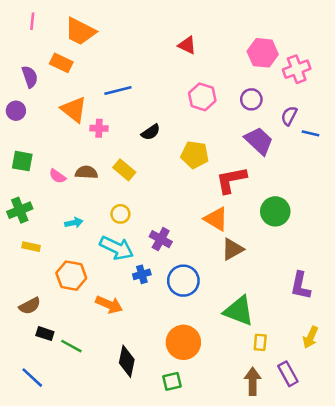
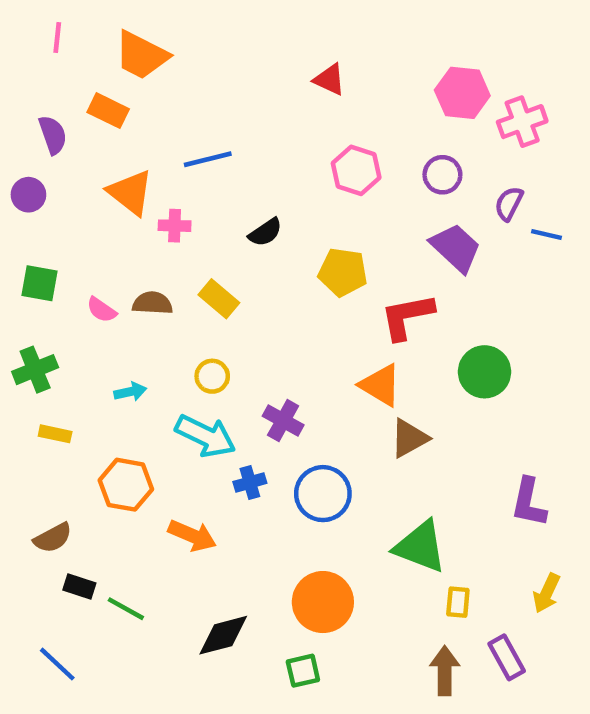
black diamond: (127, 361) -> (223, 635), turned 64

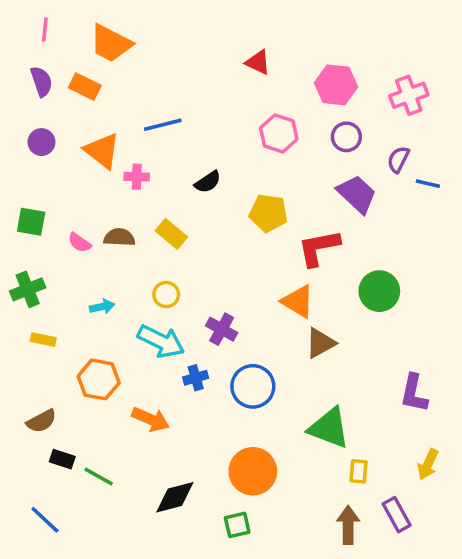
pink hexagon: (462, 93) -> (336, 85), moved
purple semicircle: (53, 135) -> (41, 81), moved
purple circle: (28, 195) -> (41, 142), moved

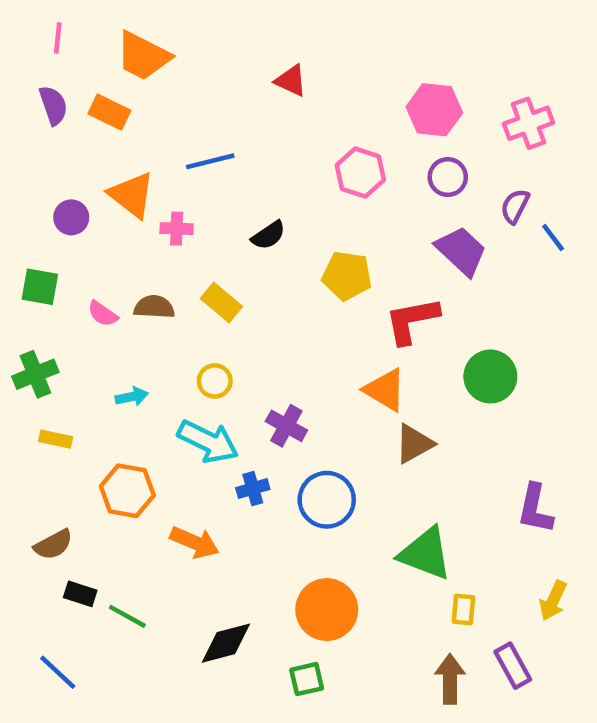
red triangle: (258, 62) -> (291, 81), moved
purple circle: (41, 142) -> (71, 217), moved
blue line: (428, 184) -> (553, 238), turned 40

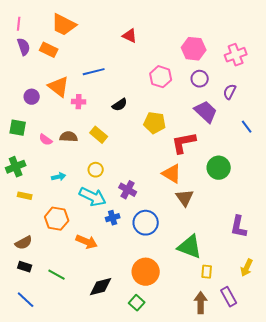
pink line: (58, 38) -> (19, 24), moved
blue line: (553, 238) -> (247, 127), moved
brown triangle: (414, 444) -> (185, 198), turned -36
black rectangle: (80, 594) -> (25, 267), moved
green square: (307, 679) -> (137, 303), turned -35

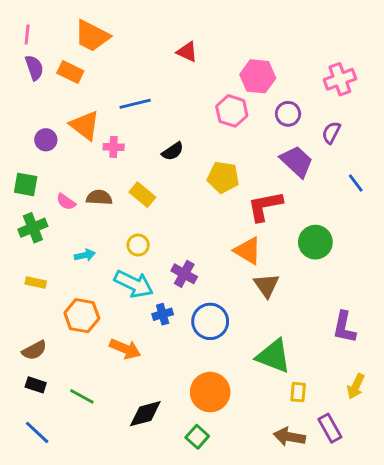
pink hexagon: (194, 49) -> (258, 76), moved
green cross: (16, 167) -> (33, 228), moved
brown arrow: (201, 303) -> (289, 437), turned -80

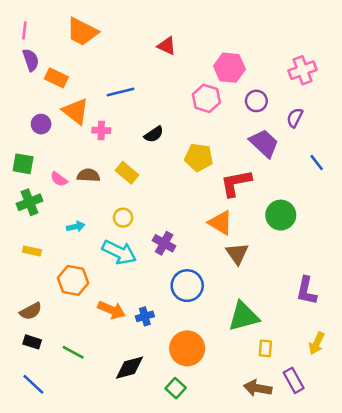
orange rectangle: (70, 72) -> (56, 78), moved
blue cross: (163, 314) -> (145, 316), moved
green triangle: (274, 356) -> (244, 316), turned -36

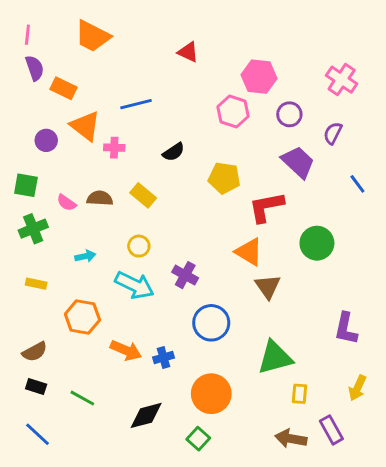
pink cross: (303, 70) -> (342, 80), turned -36

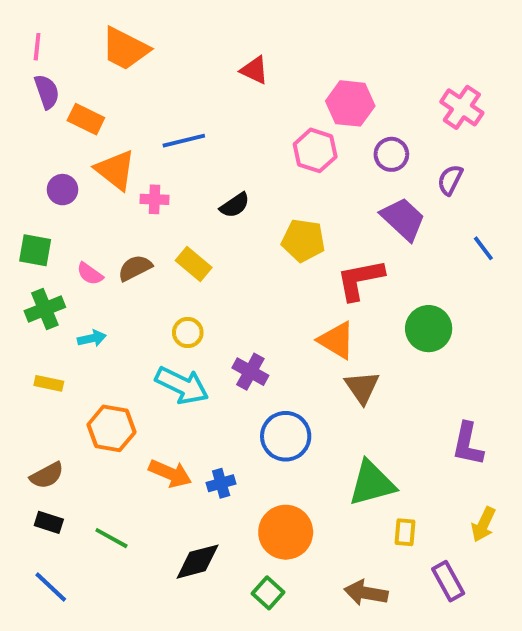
brown semicircle: (100, 198) -> (135, 268), turned -30
cyan arrow: (85, 256) -> (92, 338), moved
brown arrow: (291, 439) -> (366, 593), moved

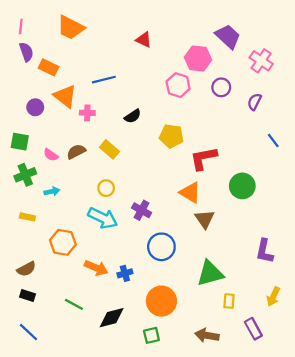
purple trapezoid: (403, 219) -> (228, 36), moved
green line: (111, 538) -> (74, 304), moved
green square: (268, 593) -> (151, 335), turned 35

